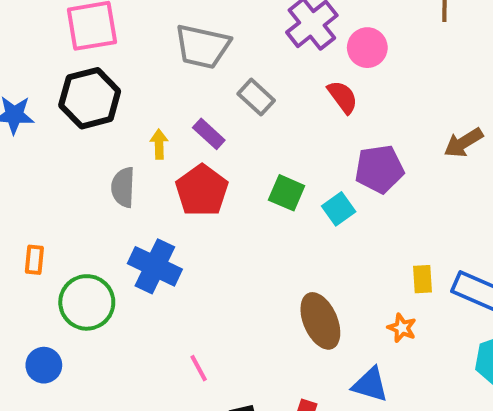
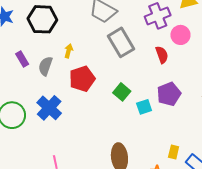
gray rectangle: (256, 97) -> (121, 42), size x1.6
purple rectangle: (209, 134) -> (22, 59), moved
purple pentagon: (379, 169) -> (169, 94), turned -30

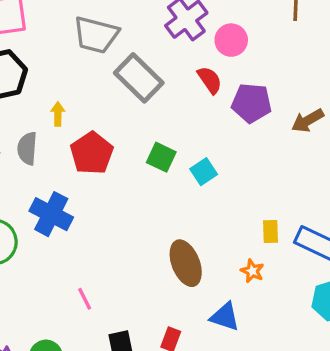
purple pentagon: (169, 94) -> (251, 103), moved, turned -30

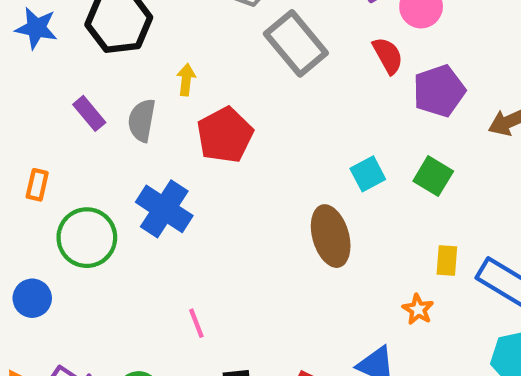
purple pentagon: (251, 103) -> (439, 91), turned -30
green square: (161, 157) -> (433, 176), moved
brown ellipse: (186, 263) -> (331, 236), moved

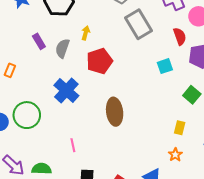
cyan square: (368, 174) -> (165, 66), moved
brown ellipse: (331, 236) -> (115, 112), moved
green circle: (87, 238) -> (27, 115), moved
yellow rectangle: (447, 260) -> (180, 128), moved

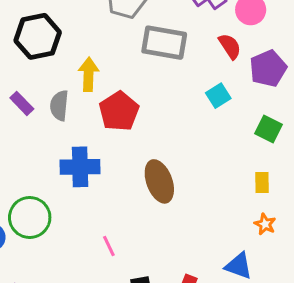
gray rectangle: (139, 24) -> (164, 43), turned -36
yellow arrow: (86, 33) -> (88, 74), size x1.5
blue cross: (66, 91) -> (80, 167), turned -30

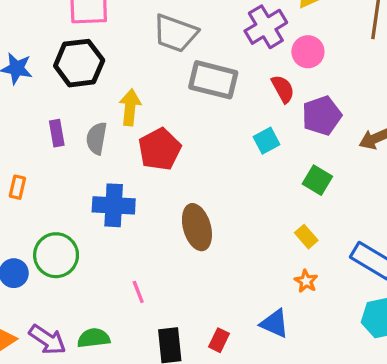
purple rectangle: (22, 103) -> (57, 133), turned 30
yellow rectangle: (262, 183) -> (306, 237), turned -45

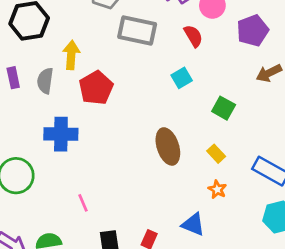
purple pentagon: (322, 116) -> (253, 30), moved
brown ellipse: (197, 227) -> (168, 146), moved

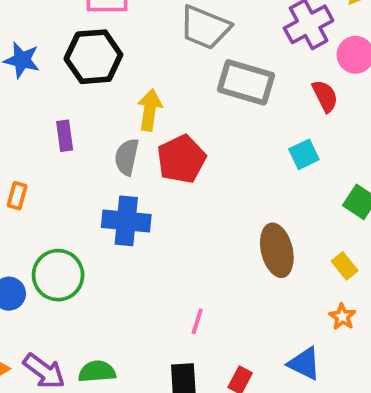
gray semicircle: (45, 81) -> (127, 157), moved
pink line: (83, 203) -> (197, 321), moved, turned 36

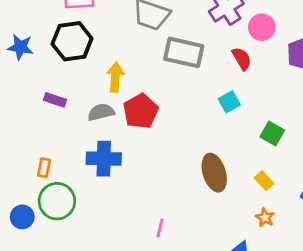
purple rectangle: (65, 136) -> (55, 100), turned -60
gray semicircle: (127, 157) -> (101, 112), turned 68
orange rectangle: (17, 196) -> (44, 168), moved

